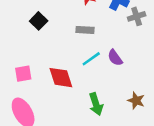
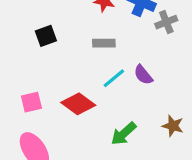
black square: (39, 21) -> (46, 36), turned 30
red diamond: (61, 78) -> (78, 104), turned -32
green arrow: (96, 104) -> (124, 134), turned 70

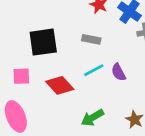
black square: (46, 36) -> (43, 42), moved, size x1.6

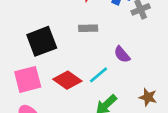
cyan line: (94, 70) -> (99, 75), moved
pink square: (21, 76) -> (28, 79), size x1.5

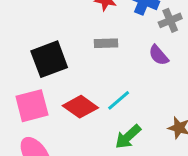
purple semicircle: (122, 54) -> (159, 55), moved

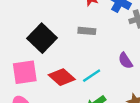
purple semicircle: (159, 55) -> (125, 61), moved
black square: (49, 59) -> (42, 38), turned -32

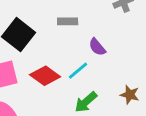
purple semicircle: (125, 61) -> (97, 47), moved

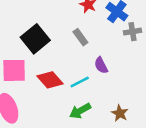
gray rectangle: (68, 21) -> (80, 37), turned 42

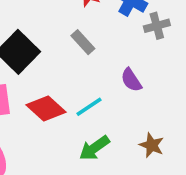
purple semicircle: (101, 65) -> (131, 80), moved

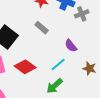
cyan line: (89, 107) -> (58, 65), moved
brown star: (152, 145) -> (89, 68), moved

